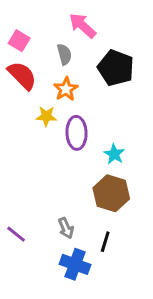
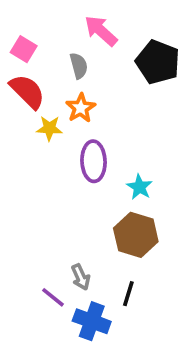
black pentagon: (116, 68) -> (158, 62), moved
yellow star: (46, 116) -> (49, 128), moved
purple line: (16, 234) -> (53, 297), moved

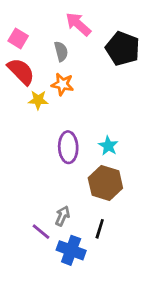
orange star: (81, 108) -> (62, 84), turned -30
purple ellipse: (94, 161) -> (68, 147), moved
gray arrow: (81, 277) -> (62, 216), turned -132

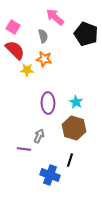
gray arrow: (62, 216) -> (39, 136), moved
purple line: (41, 232) -> (24, 149), moved, turned -32

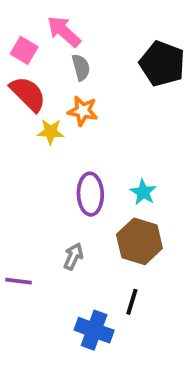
pink arrow: (55, 17) -> (64, 31), moved
purple line: (24, 149) -> (18, 281), moved

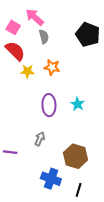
orange star: (83, 111) -> (52, 67), moved
brown hexagon: (139, 241) -> (76, 156), moved
black line: (132, 302) -> (79, 190), moved

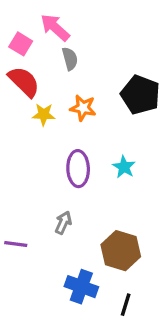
black pentagon: (88, 35) -> (140, 95), moved

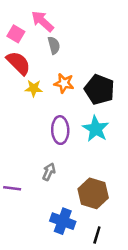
black pentagon: (140, 95) -> (99, 90), moved
cyan star: (124, 167) -> (96, 129), size x1.5

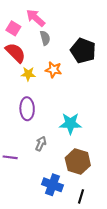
black pentagon: (99, 90) -> (83, 51), moved
cyan star: (96, 129) -> (70, 124), moved, turned -30
purple ellipse: (60, 130) -> (27, 109), moved

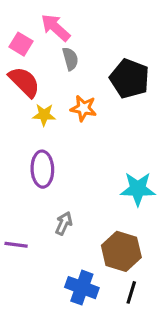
cyan star: (70, 124) -> (138, 189), moved
black line: (81, 196) -> (131, 292), moved

